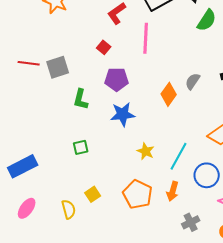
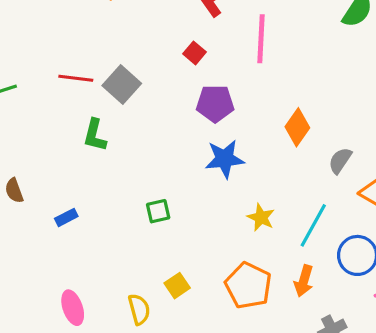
gray square: (58, 67) -> (122, 85), turned -30
gray semicircle: (193, 81) -> (340, 161), moved
green L-shape: (81, 99) -> (95, 135), moved
blue rectangle: (23, 166) -> (66, 217), moved, size x0.5
pink ellipse: (27, 208) -> (73, 308), turned -55

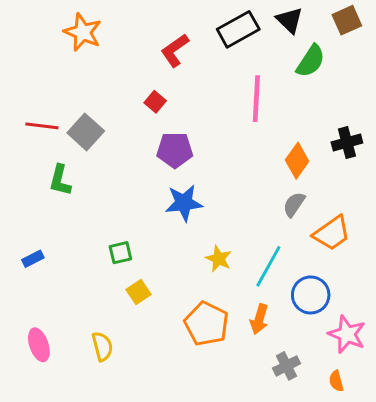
pink line: (261, 39) -> (256, 99), moved
orange diamond: (297, 127) -> (297, 161), moved
yellow square: (177, 286) -> (139, 292), moved

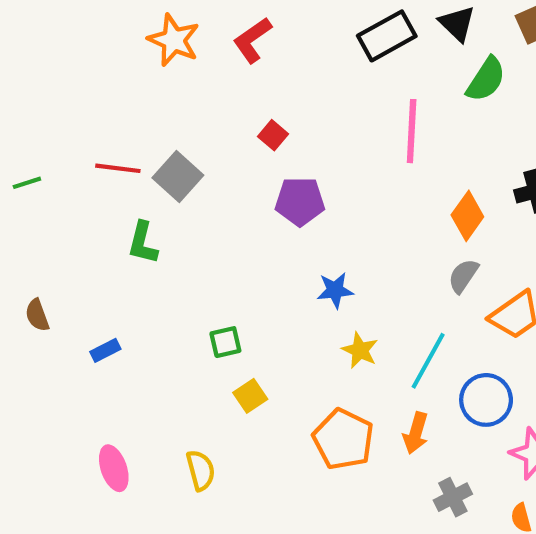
red L-shape: (175, 50) -> (252, 40), moved
blue star: (184, 203) -> (335, 290), moved, size x0.7

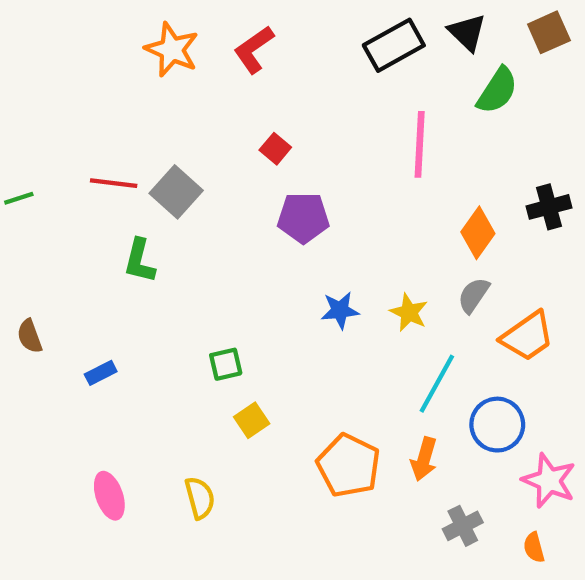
yellow star: (360, 350) -> (409, 313), moved

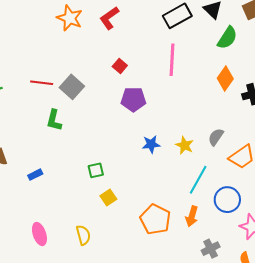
pink line: (420, 144) -> (172, 60), moved
orange diamond: (478, 233) -> (225, 79), moved

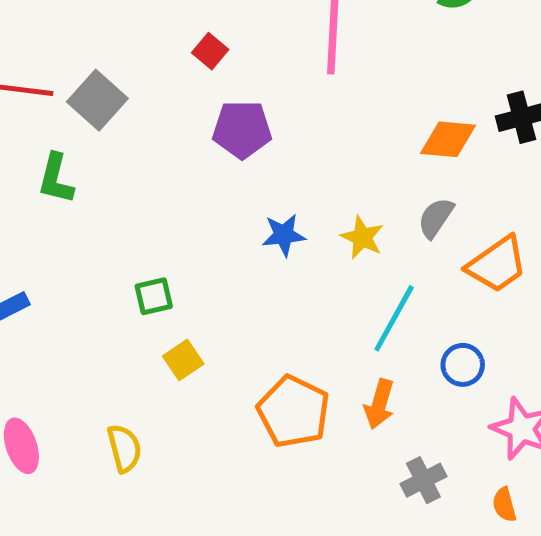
orange diamond: (225, 79) -> (448, 139), moved, turned 60
blue circle: (227, 200) -> (463, 365), size x0.7

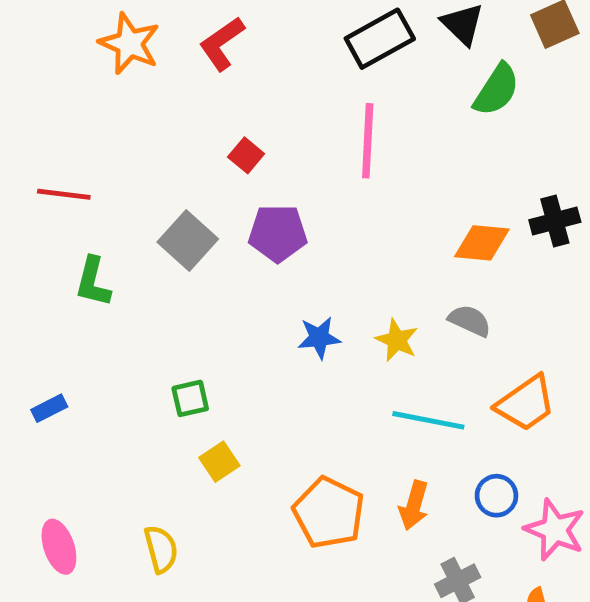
gray square: (97, 100) -> (188, 240), moved
gray semicircle: (436, 218) -> (470, 321), turned 81
orange trapezoid: (497, 264) -> (526, 403), moved
cyan line: (394, 318) -> (428, 420), turned 72
blue circle: (463, 365) -> (496, 496), moved

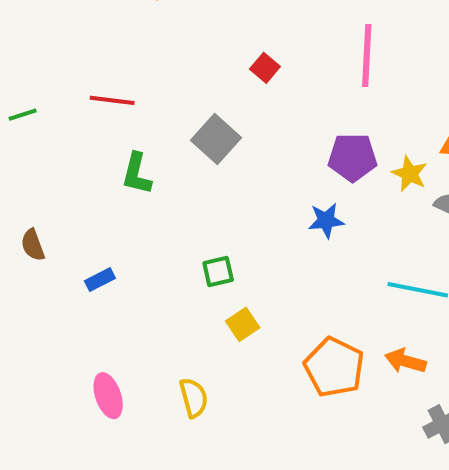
purple pentagon: (278, 233) -> (353, 157), moved
yellow star: (397, 340) -> (410, 174), moved
orange arrow: (414, 505) -> (405, 361), turned 90

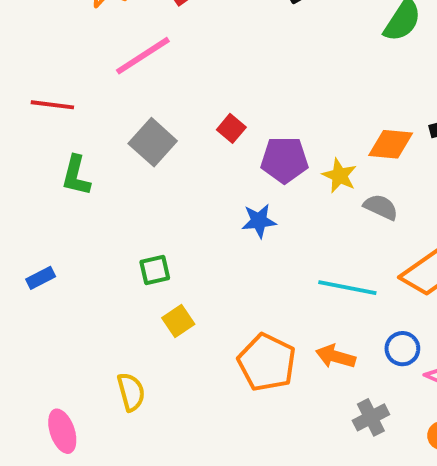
pink line: (367, 56) -> (143, 56), moved, turned 54
red square: (265, 68) -> (231, 128), moved
pink ellipse: (108, 396) -> (62, 431), moved

